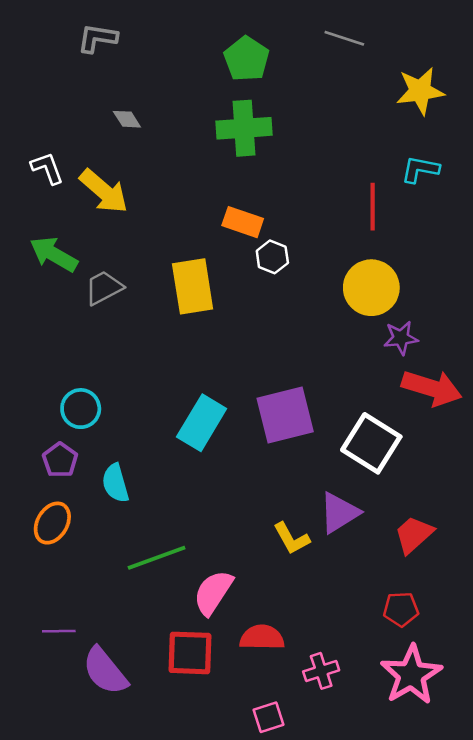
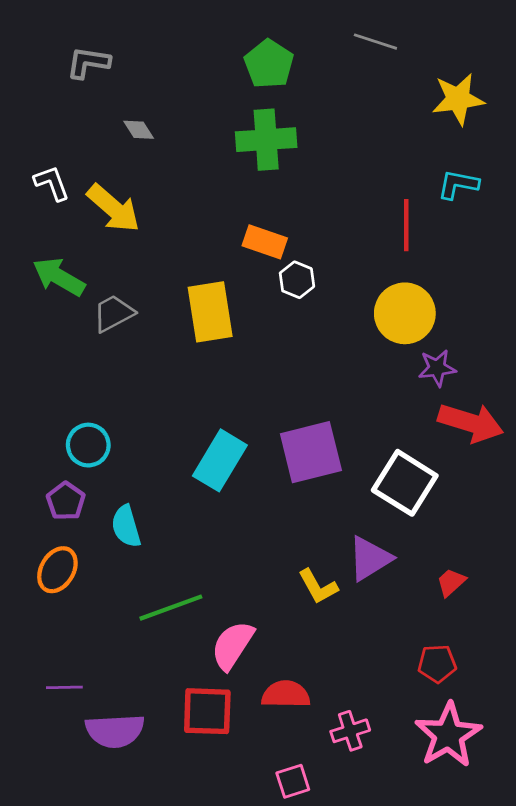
gray L-shape: (97, 38) -> (88, 63), moved
red trapezoid: (414, 535) -> (451, 582), size x0.7
purple semicircle: (105, 671) -> (115, 731), turned -54

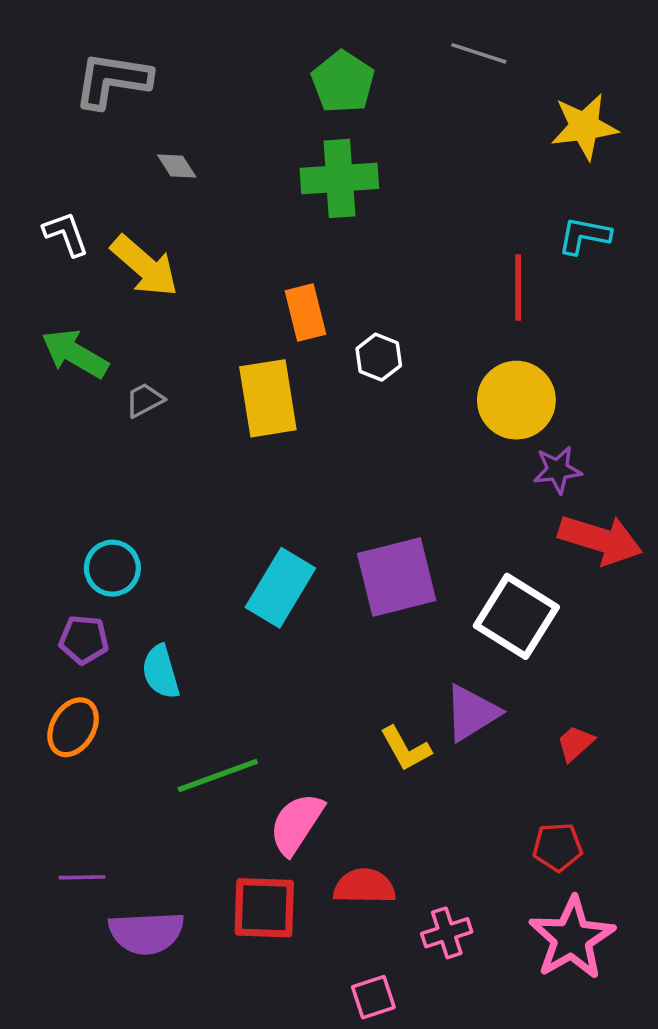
gray L-shape: (88, 63) -> (112, 80), size x1.4
orange rectangle: (265, 242) -> (305, 313), moved, turned 57
gray trapezoid: (113, 313) -> (145, 400), size x0.7
purple pentagon: (66, 501) -> (84, 640), turned -30

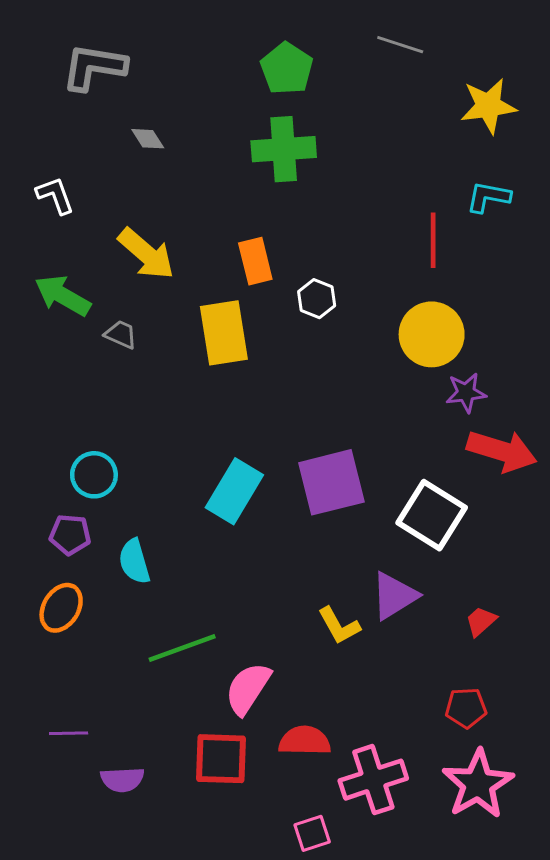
yellow arrow: (145, 266) -> (146, 254), moved
gray trapezoid: (145, 400) -> (121, 334), turned 52
purple semicircle: (146, 933) -> (122, 780), size x0.7
pink cross: (447, 933) -> (373, 780), size x1.6

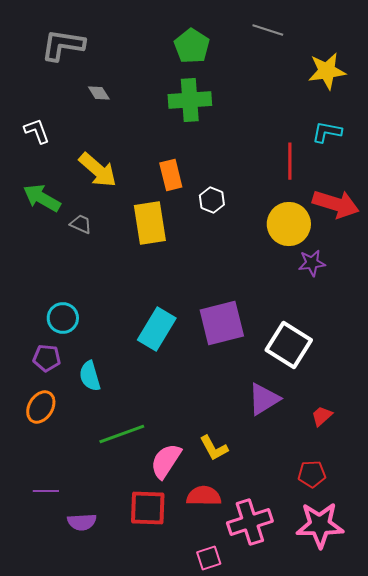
red arrow: (502, 451) -> (336, 204), moved
yellow L-shape: (339, 626) -> (214, 448), moved
pink star: (478, 784) -> (320, 525), turned 30

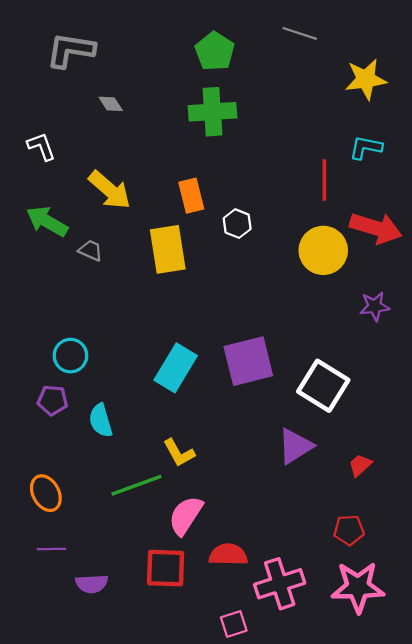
purple star: (312, 263) -> (375, 306), moved
orange ellipse: (41, 407) -> (46, 493), moved, turned -60
yellow L-shape: (214, 448) -> (179, 453), moved

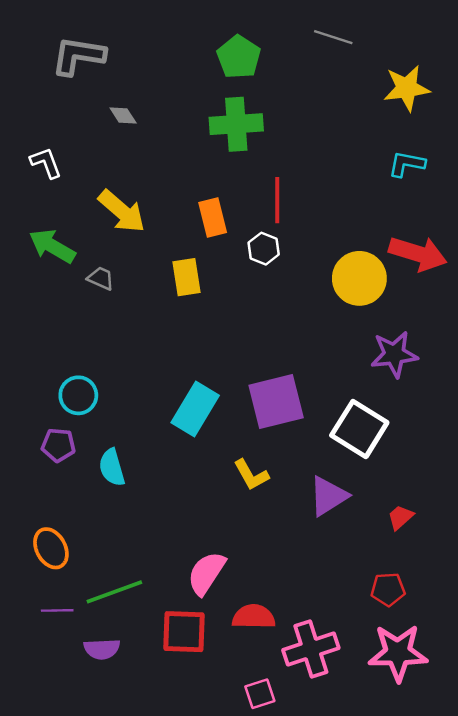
red line: (324, 180) -> (277, 200), moved
yellow rectangle: (168, 249) -> (186, 277), size x0.7
purple star: (375, 306) -> (394, 354), moved, size x1.4
yellow L-shape: (179, 453) -> (251, 475), moved
green line: (136, 485) -> (114, 592), moved

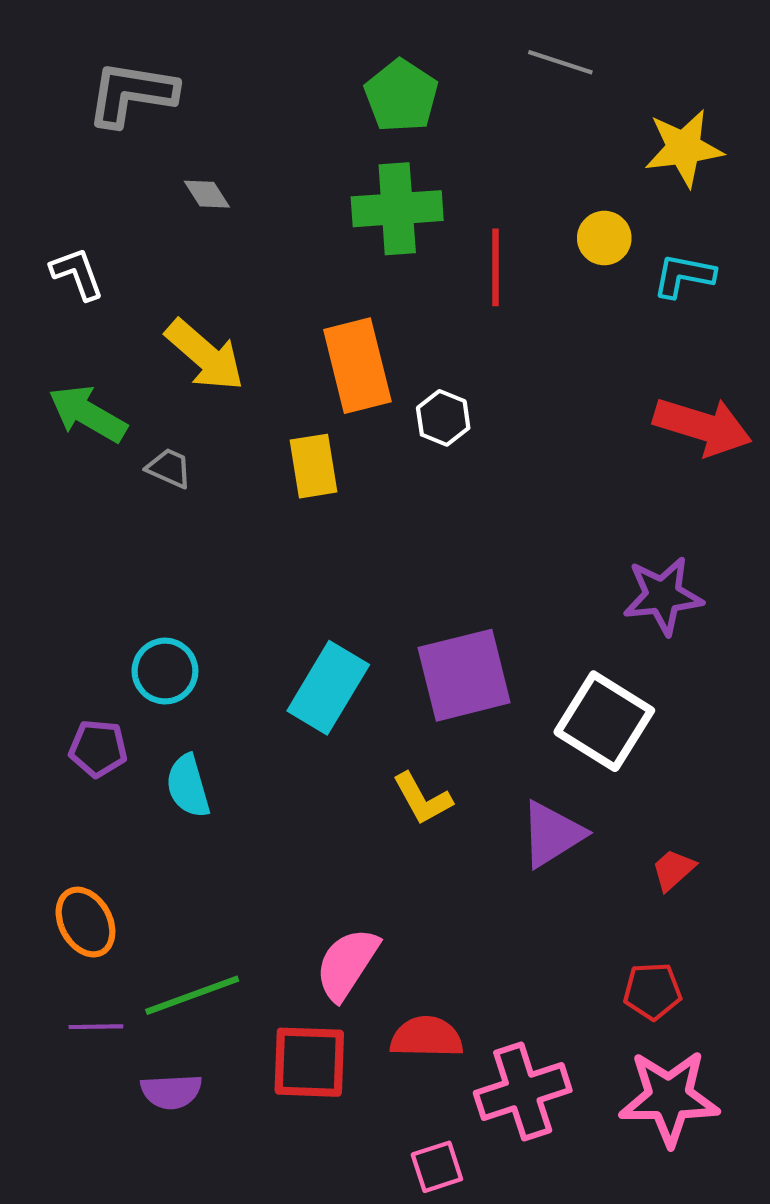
red line: (277, 200) -> (495, 267), moved
orange rectangle: (213, 217) -> (357, 366), size x1.4
yellow circle: (359, 278) -> (604, 238), moved, size x0.6
cyan circle: (78, 395) -> (165, 671), moved

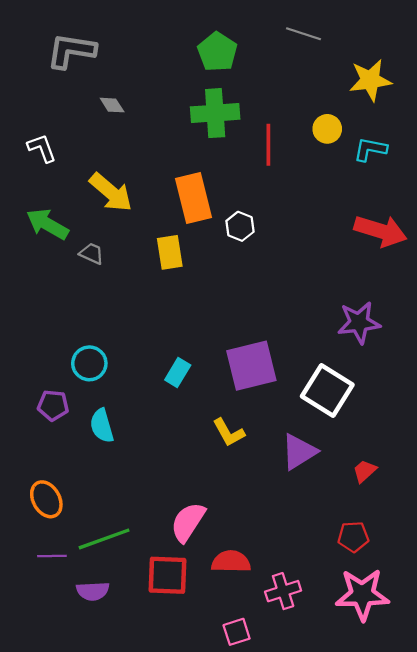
cyan rectangle: (328, 688) -> (178, 372), size x0.6
pink cross: (523, 1091) -> (283, 591), size x0.7

